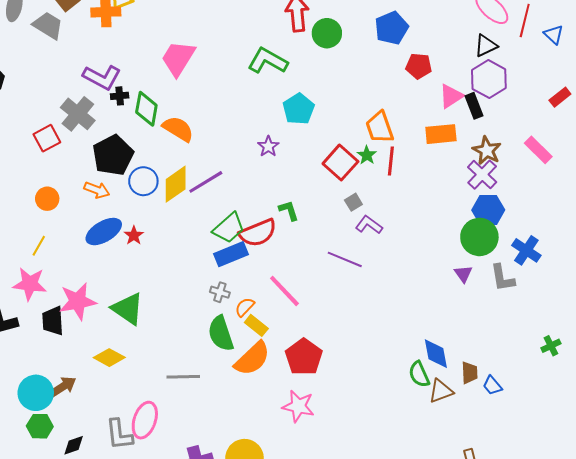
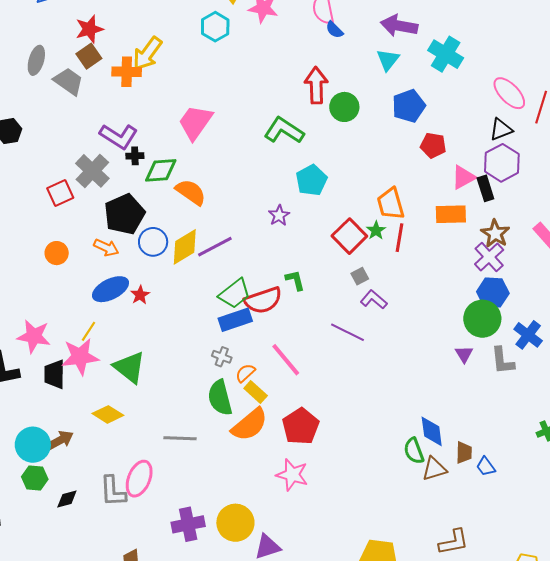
green diamond: (146, 109) -> (161, 170), turned 72
yellow line: (39, 246) -> (89, 331), moved

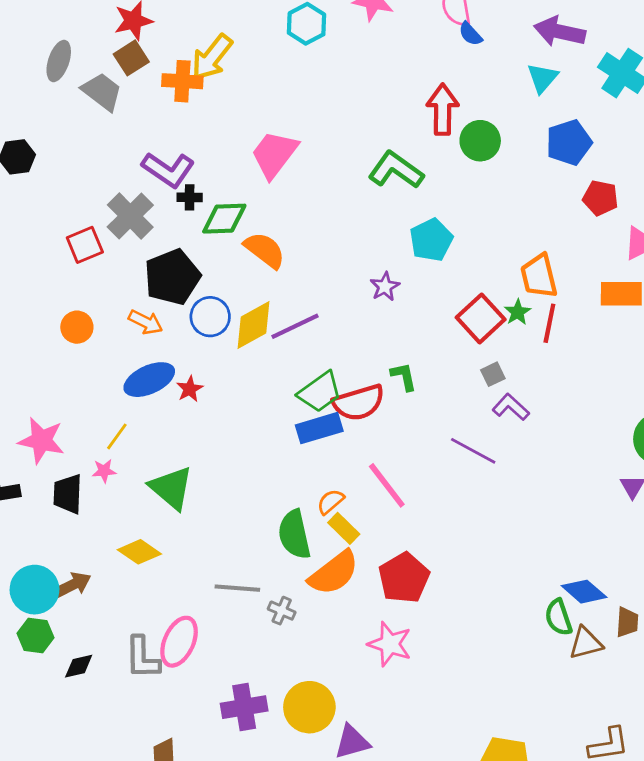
pink star: (80, 357) -> (104, 471), size x0.5
gray cross: (222, 357) -> (282, 611), moved
blue diamond: (432, 431) -> (584, 592), turned -44

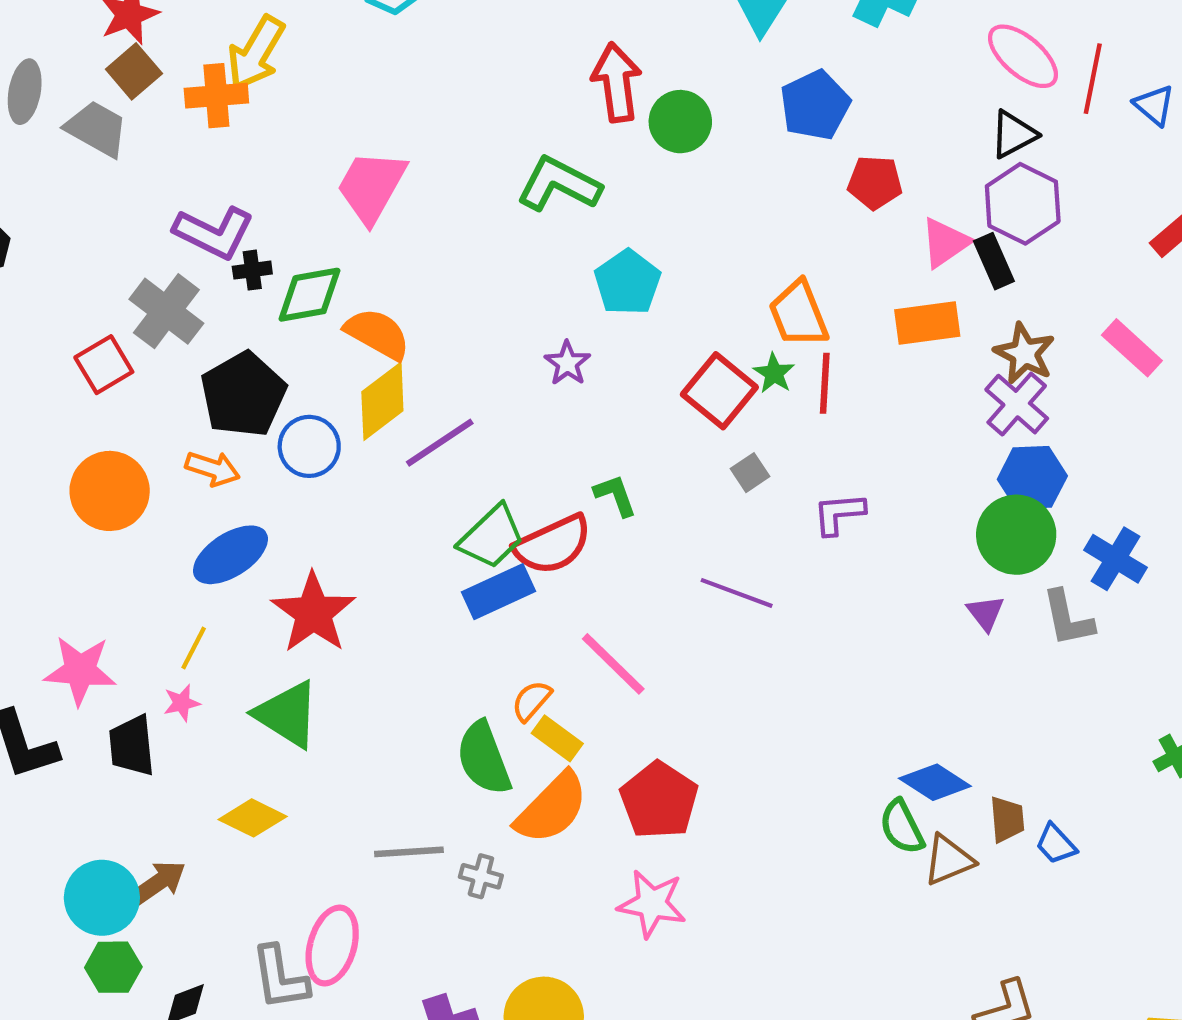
yellow diamond: (254, 325) -> (382, 401), moved
orange circle: (77, 327) -> (110, 491), size x1.6
red star: (190, 389) -> (313, 613), moved, size x2.0
purple L-shape: (511, 407) -> (839, 514), moved, turned -39

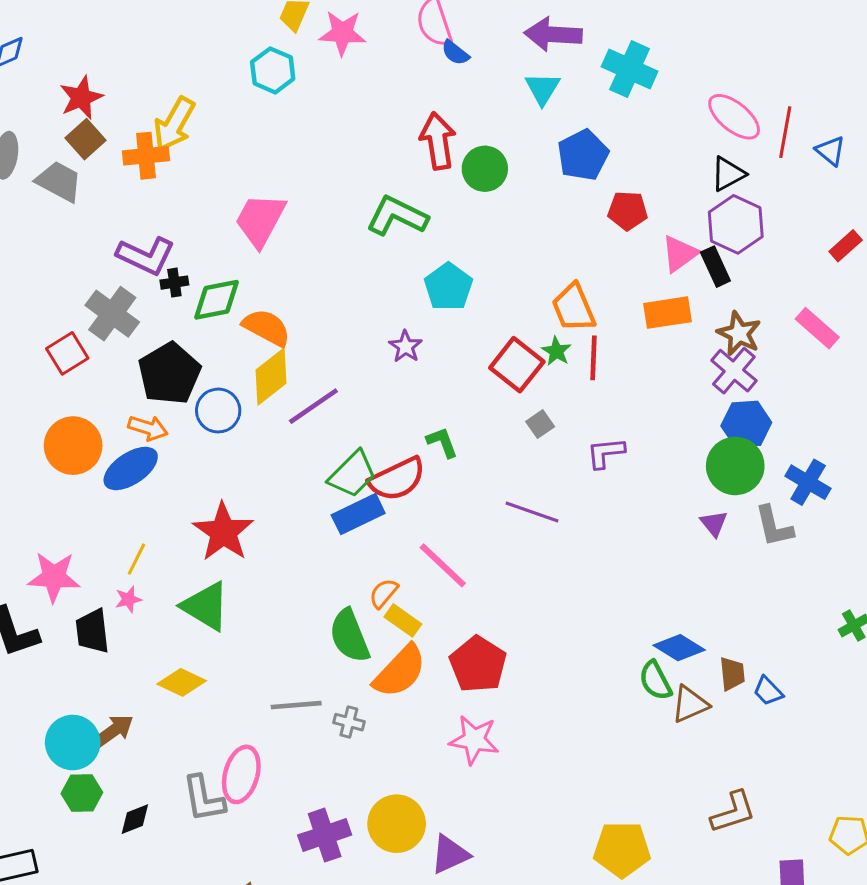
blue ellipse: (230, 555) -> (131, 468), moved

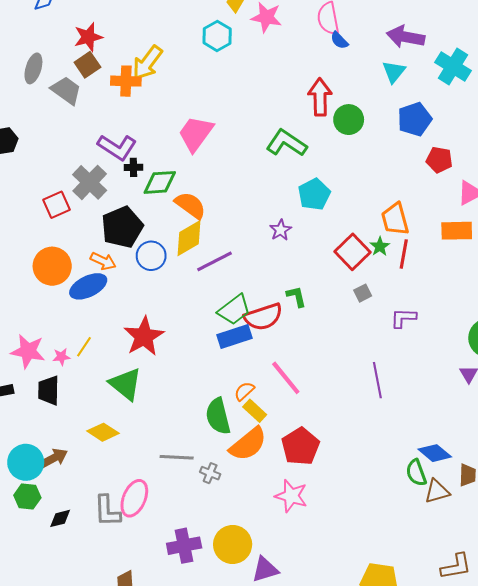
purple line: (532, 512) -> (377, 380), moved, turned 52
pink star: (128, 599) -> (61, 357), moved

